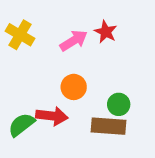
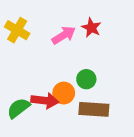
orange circle: (74, 87) -> (64, 93), moved
green circle: (119, 104) -> (86, 79), moved

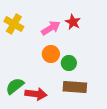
orange circle: (64, 93) -> (51, 54), moved
red arrow: (45, 101) -> (36, 94), moved

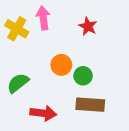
pink arrow: (51, 28) -> (43, 18), moved, turned -66
green semicircle: (15, 86) -> (18, 83), moved

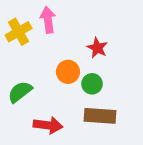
red star: (88, 26) -> (97, 48), moved
yellow cross: (17, 29) -> (19, 32), turned 30

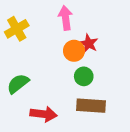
pink arrow: (48, 20) -> (65, 18), moved
orange circle: (68, 72) -> (74, 51), moved

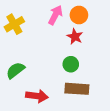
pink arrow: (65, 18) -> (55, 15), turned 36
orange circle: (74, 51) -> (79, 15), moved

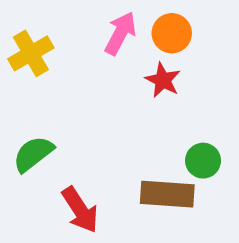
green circle: (71, 64) -> (203, 161), moved
red arrow: (37, 96) -> (80, 210), turned 50

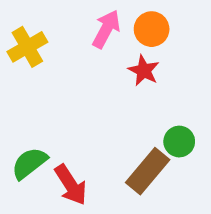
green semicircle: (33, 154) -> (29, 163), moved
brown rectangle: (167, 194) -> (148, 171), turned -54

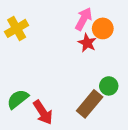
pink arrow: (106, 29) -> (84, 19), moved
orange circle: (152, 29) -> (103, 28), moved

